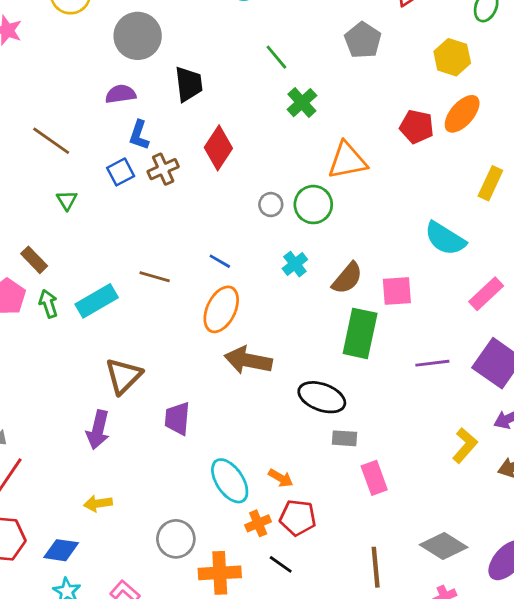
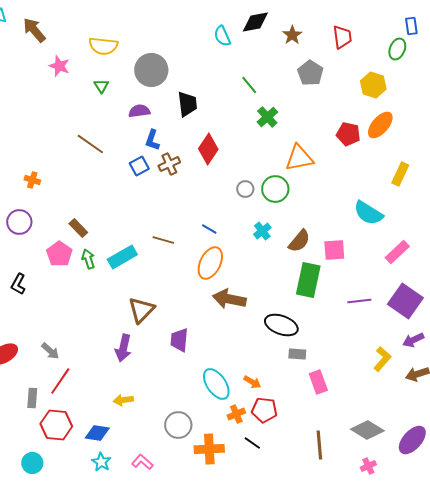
green triangle: (67, 200) -> (101, 86), moved

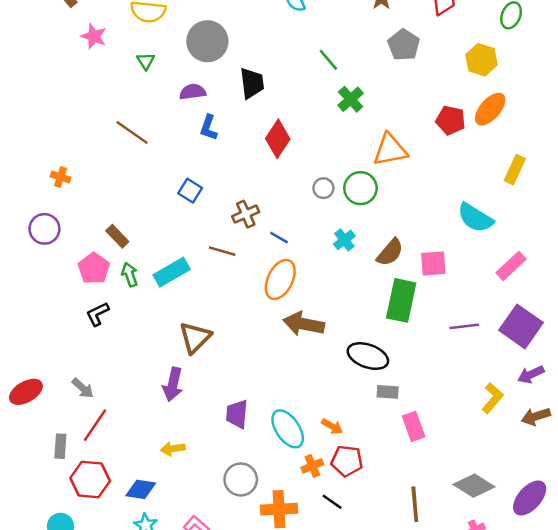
brown cross: (169, 164) -> (246, 214), moved
blue square: (139, 166) -> (190, 191), moved, turned -30
black L-shape: (18, 284) -> (98, 314), moved, turned 35
purple trapezoid: (179, 340) -> (237, 414), moved

